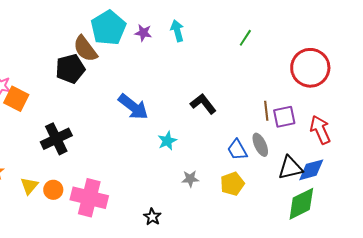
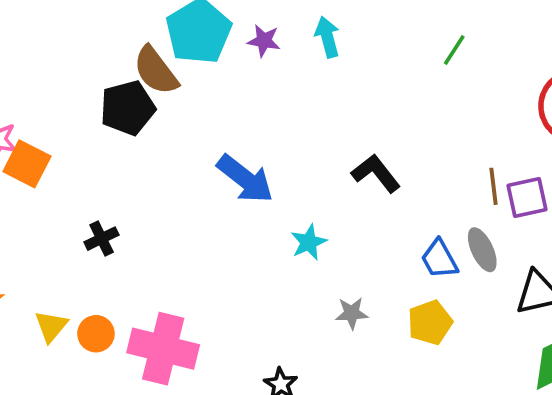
black cross: (56, 139) -> (102, 239), size x0.6

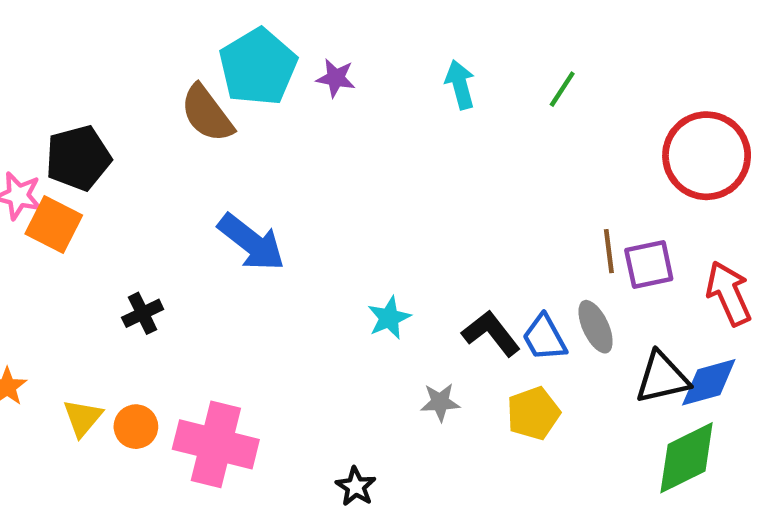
cyan arrow: (327, 37) -> (460, 85), moved
black pentagon: (128, 108) -> (78, 158), moved
black L-shape: (376, 173) -> (491, 333), moved
blue arrow: (245, 179) -> (251, 242), moved

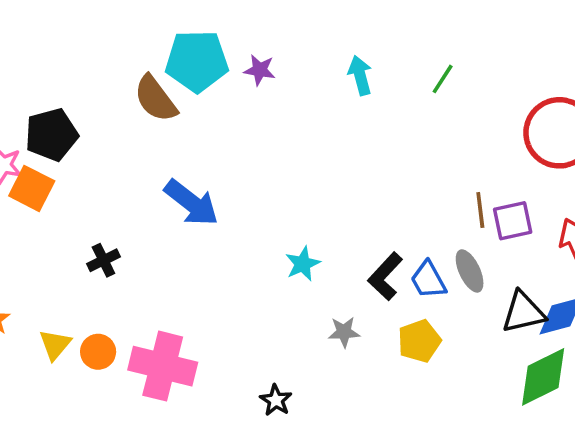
cyan pentagon: (258, 67) -> (197, 61), turned 30
black L-shape: (491, 333) -> (385, 276), turned -99

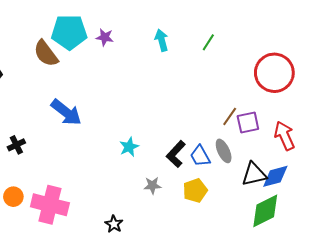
brown line: (480, 210) -> (230, 116), turned 42

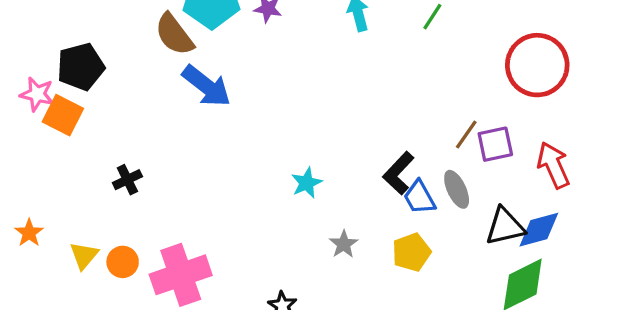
blue arrow: (66, 112) -> (207, 86), moved
black L-shape: (176, 154) -> (398, 173), moved
gray star: (152, 185) -> (344, 244), turned -30
pink cross: (50, 205) -> (181, 275), turned -33

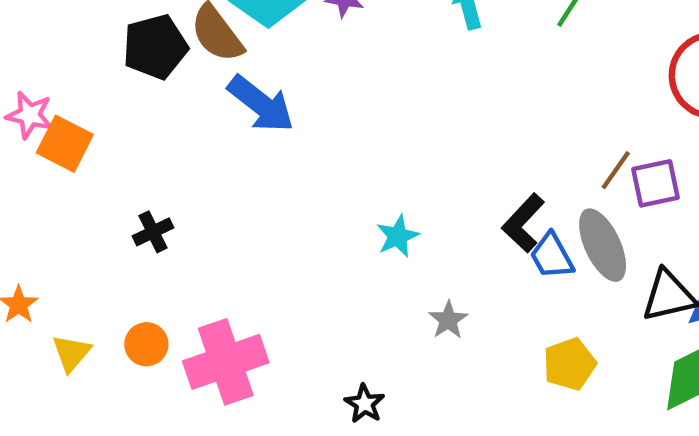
black pentagon: (81, 67) -> (155, 47), moved
gray ellipse: (457, 189) -> (603, 245), size x1.4
yellow pentagon: (411, 252) -> (570, 364), moved
yellow triangle: (84, 255) -> (71, 353), moved

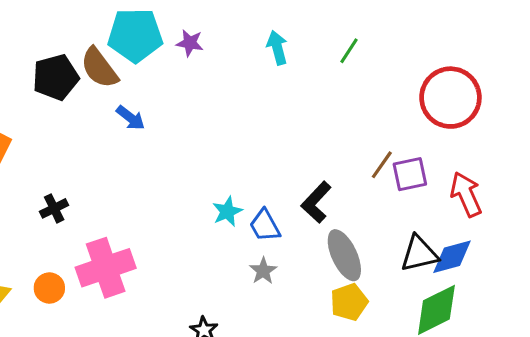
blue arrow: (261, 104) -> (131, 118), size x0.6
gray ellipse: (603, 245) -> (344, 255), moved
blue trapezoid: (552, 256) -> (265, 226), moved
pink cross: (226, 362) -> (106, 268), moved

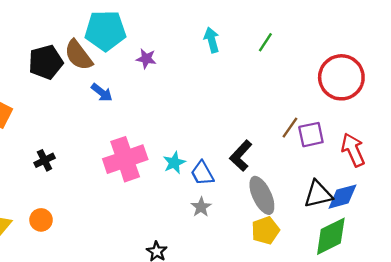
purple star: (190, 43) -> (146, 59), moved
pink cross: (106, 268) -> (125, 159), moved

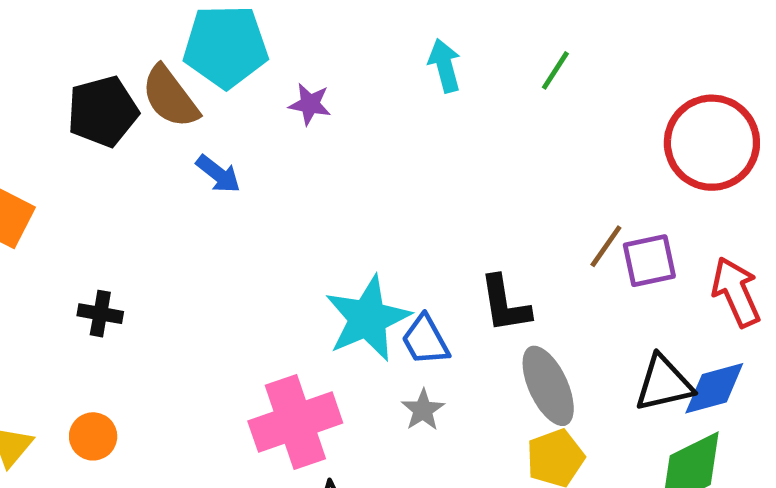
black L-shape: (241, 156) -> (505, 304), turned -52
pink cross: (125, 159) -> (295, 422), moved
black cross: (45, 160) -> (100, 314), turned 36
cyan star: (174, 163) -> (368, 318), size x1.8

